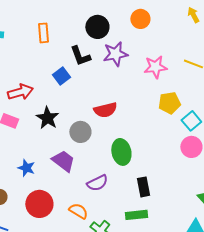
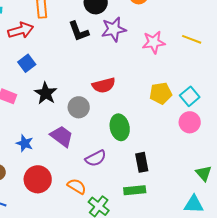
blue square: (61, 76) -> (27, 63), moved
red arrow: (20, 92) -> (21, 30), moved
yellow pentagon: (169, 103) -> (161, 93), moved

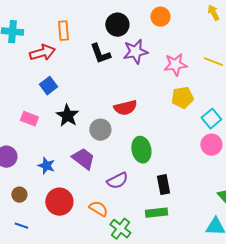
yellow pentagon: (161, 93) -> (182, 98), moved

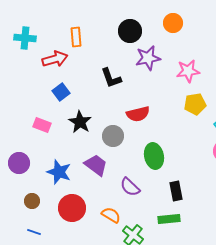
black L-shape: (100, 54) -> (111, 78), moved
blue star: (46, 166) -> (59, 172), size x1.4
purple semicircle: (117, 181) -> (130, 187), turned 70

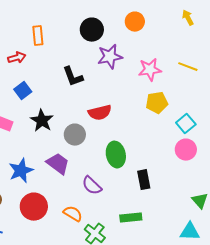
red arrow: (55, 59) -> (17, 58), size x0.7
blue star: (59, 172) -> (21, 171), turned 30
black rectangle: (176, 191) -> (144, 180), moved

